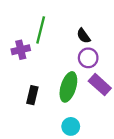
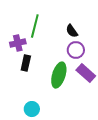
black rectangle: (32, 95) -> (26, 63), moved
cyan circle: (71, 126) -> (32, 109), moved

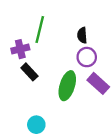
black semicircle: (72, 31) -> (82, 35), turned 32
black rectangle: (26, 63) -> (29, 72), turned -56

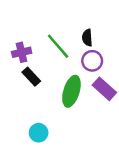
green line: (40, 30) -> (58, 46), moved, turned -55

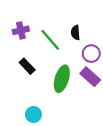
purple cross: (22, 52) -> (21, 30), moved
purple circle: (92, 61) -> (91, 54), moved

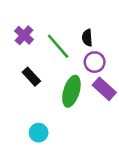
purple cross: (21, 30) -> (24, 35), turned -35
purple circle: (91, 54) -> (95, 62), moved

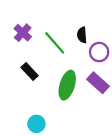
purple circle: (95, 62) -> (99, 52), moved

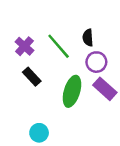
purple cross: (23, 33) -> (24, 46), moved
purple circle: (99, 52) -> (96, 62), moved

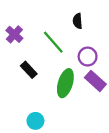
black semicircle: (88, 38) -> (78, 21), moved
purple cross: (24, 46) -> (14, 34), moved

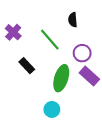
cyan circle: (35, 121) -> (52, 109), moved

